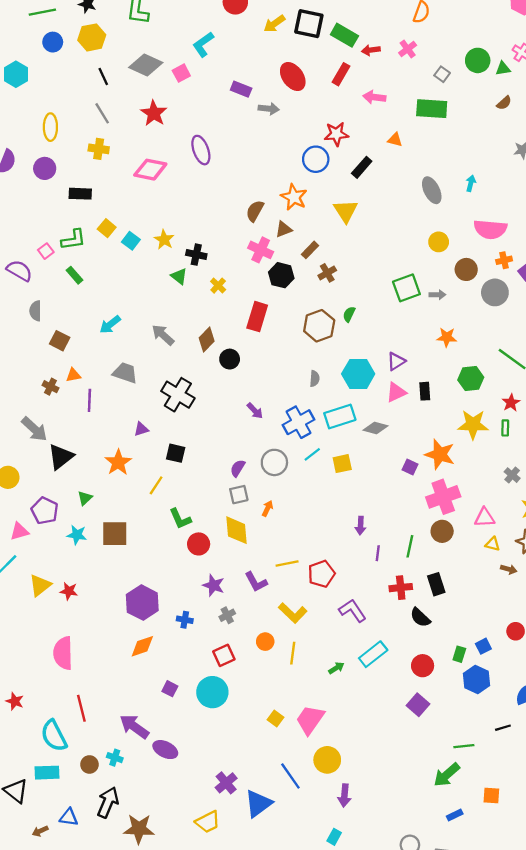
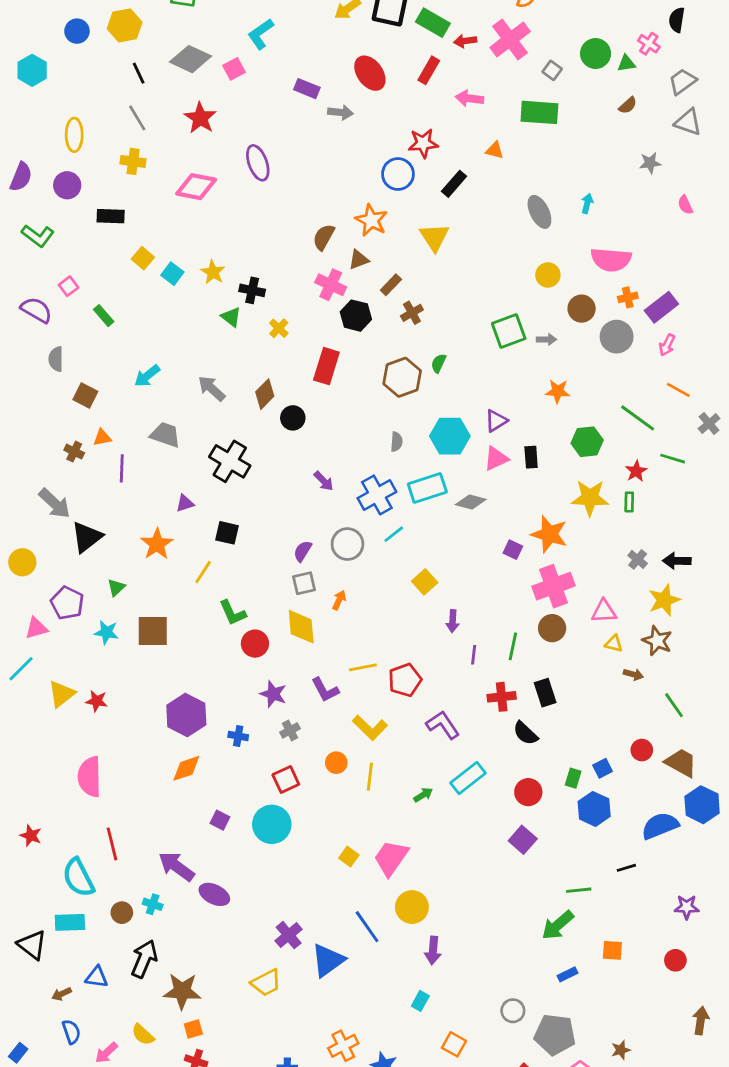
pink cross: (408, 49) -> (510, 39), size x1.8
green L-shape: (73, 240) -> (38, 236), moved, turned 45
yellow square: (342, 464) -> (425, 582), moved, turned -30

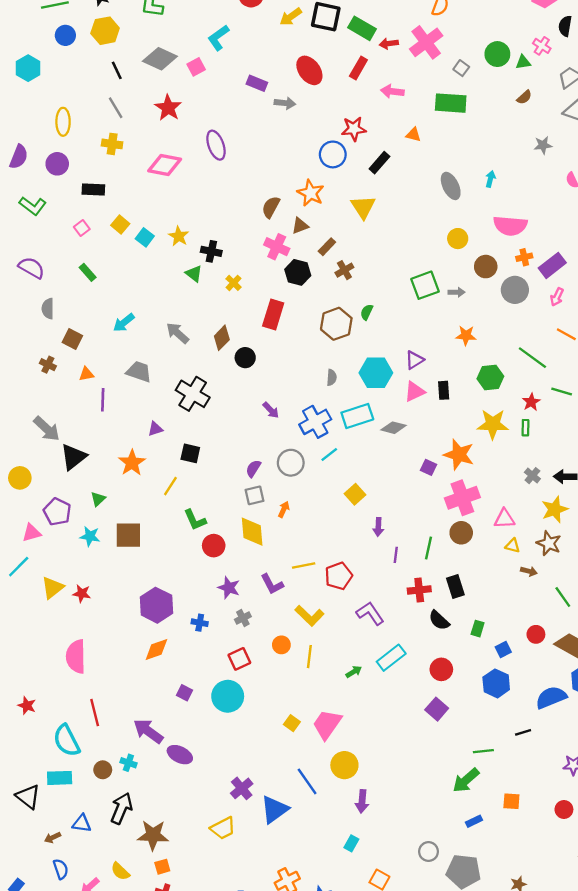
pink square: (69, 286) -> (82, 228), moved
brown cross: (74, 452) -> (48, 365), moved
green rectangle: (573, 778) -> (478, 629), moved

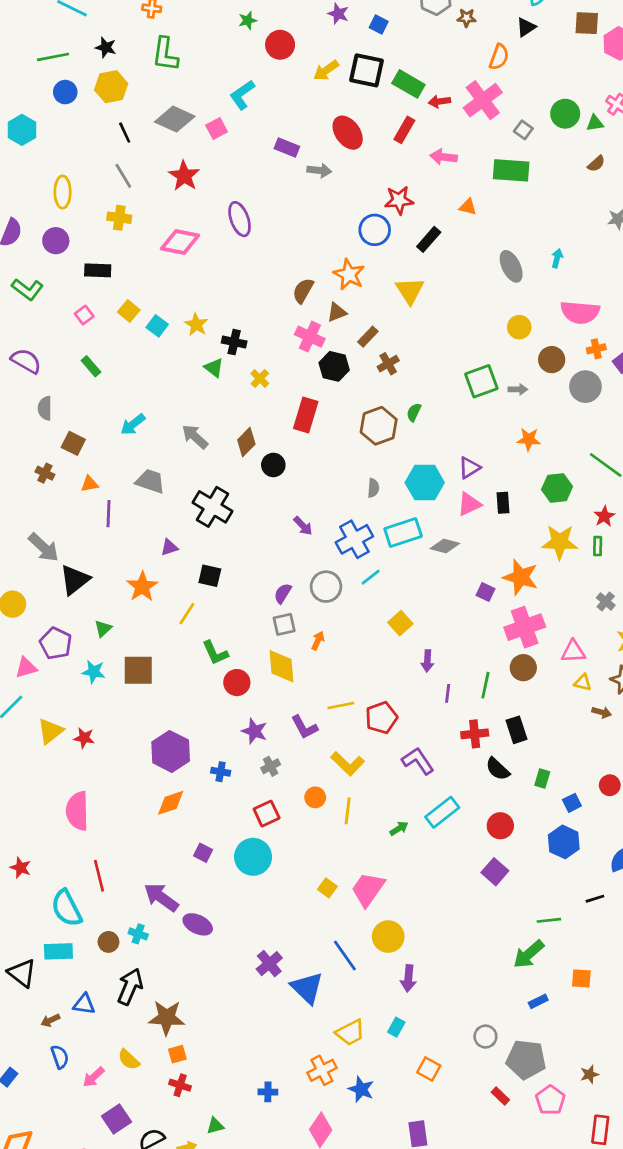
blue triangle: (274, 809) -> (307, 988), turned -40
yellow trapezoid: (223, 828) -> (350, 1032), moved

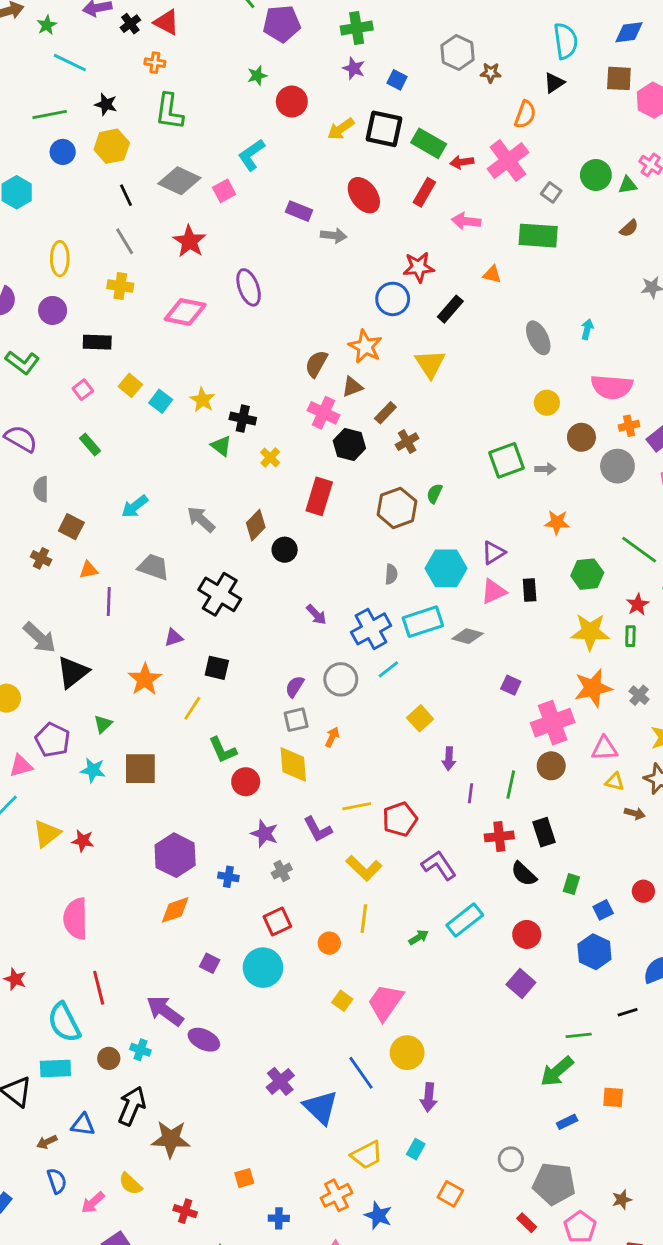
orange star: (521, 577) -> (593, 688), moved, turned -30
orange circle: (315, 797) -> (329, 943), moved
orange square: (177, 1054) -> (244, 1178), moved

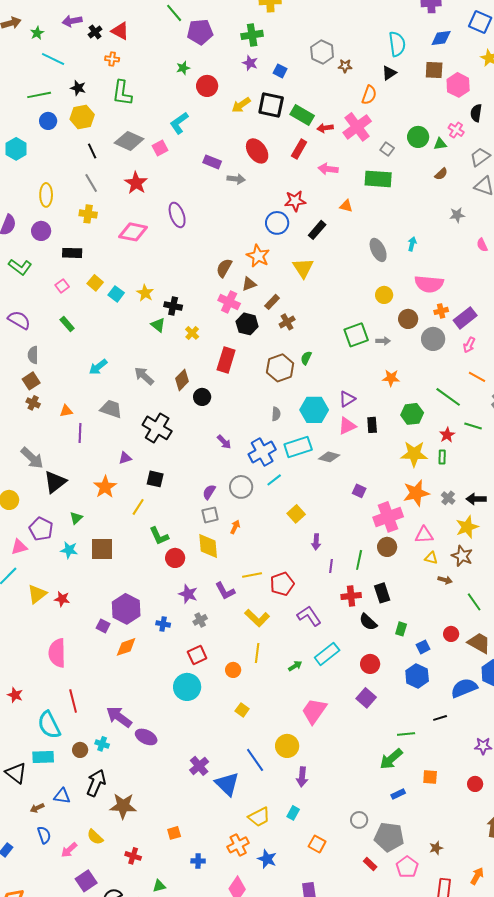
brown square: (71, 527) -> (31, 381), moved, turned 30
purple square: (210, 963) -> (103, 626), moved
pink trapezoid: (385, 1002) -> (314, 711), moved

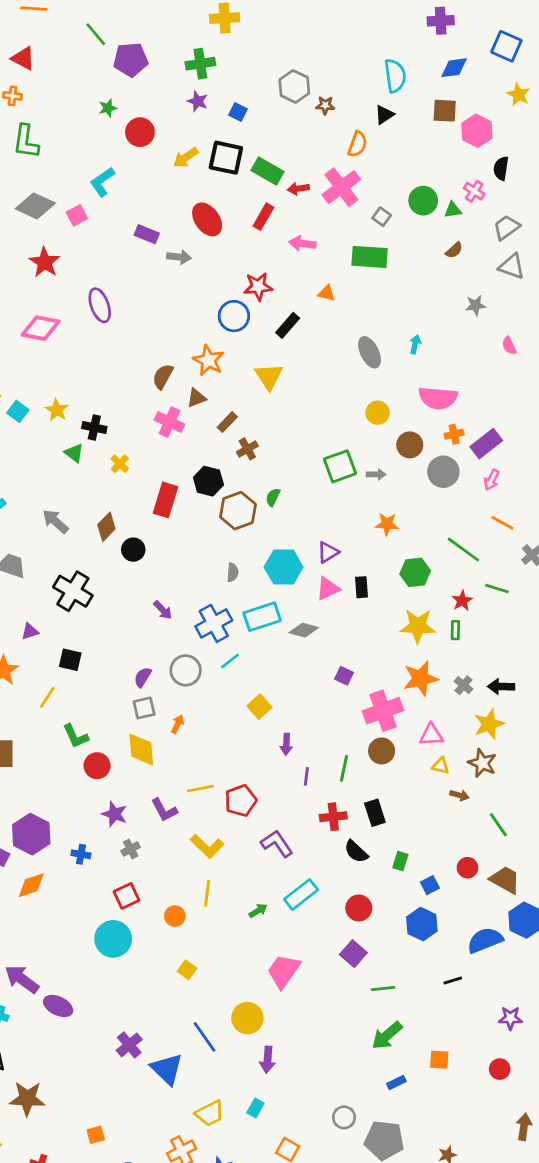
black hexagon: (247, 324) -> (208, 481), moved
green line: (406, 734) -> (383, 989), moved

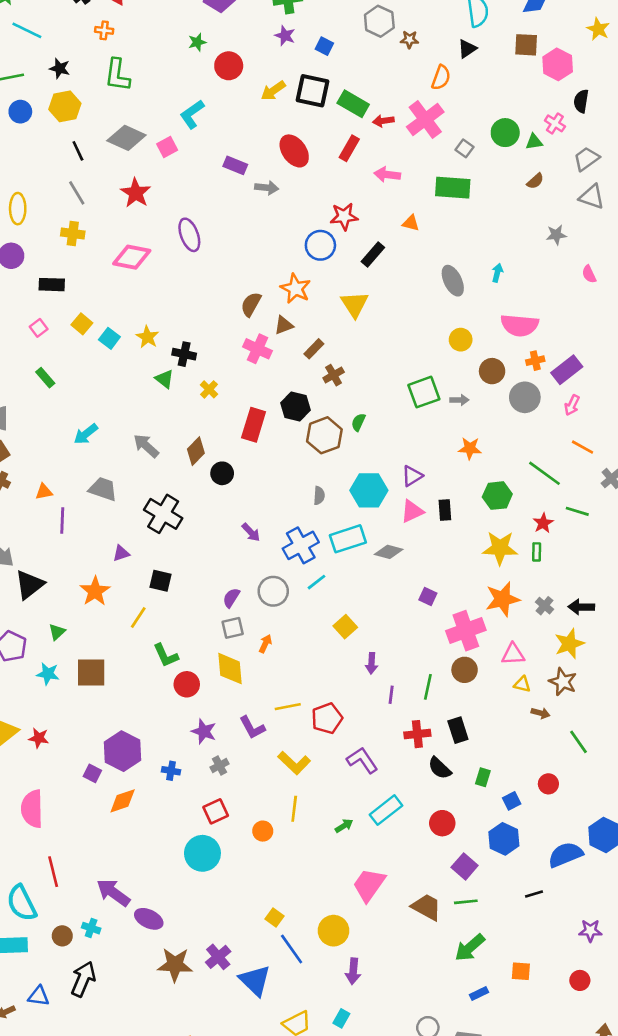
brown trapezoid: (505, 880) -> (427, 907), moved
purple square: (353, 954) -> (465, 866), moved
yellow square: (187, 970) -> (275, 918), moved
brown star: (27, 1099) -> (175, 965), moved

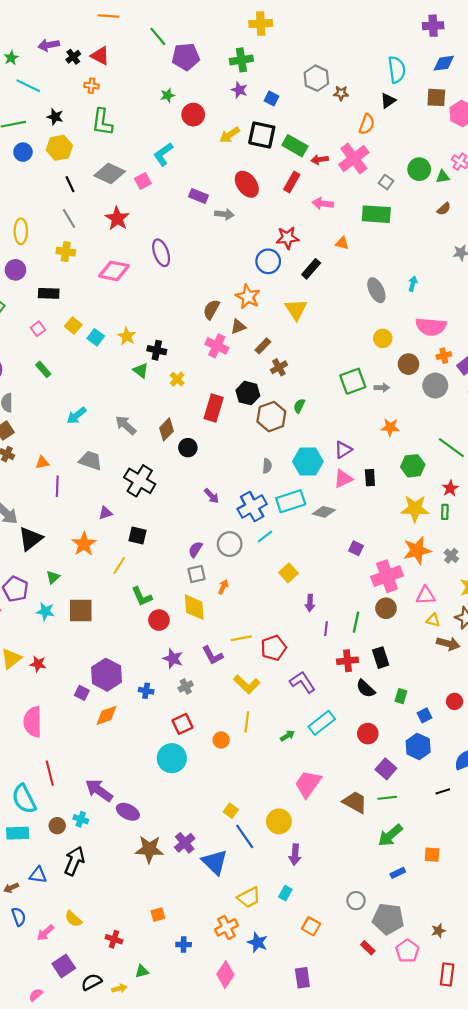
brown arrow: (541, 713) -> (448, 644), size x1.5

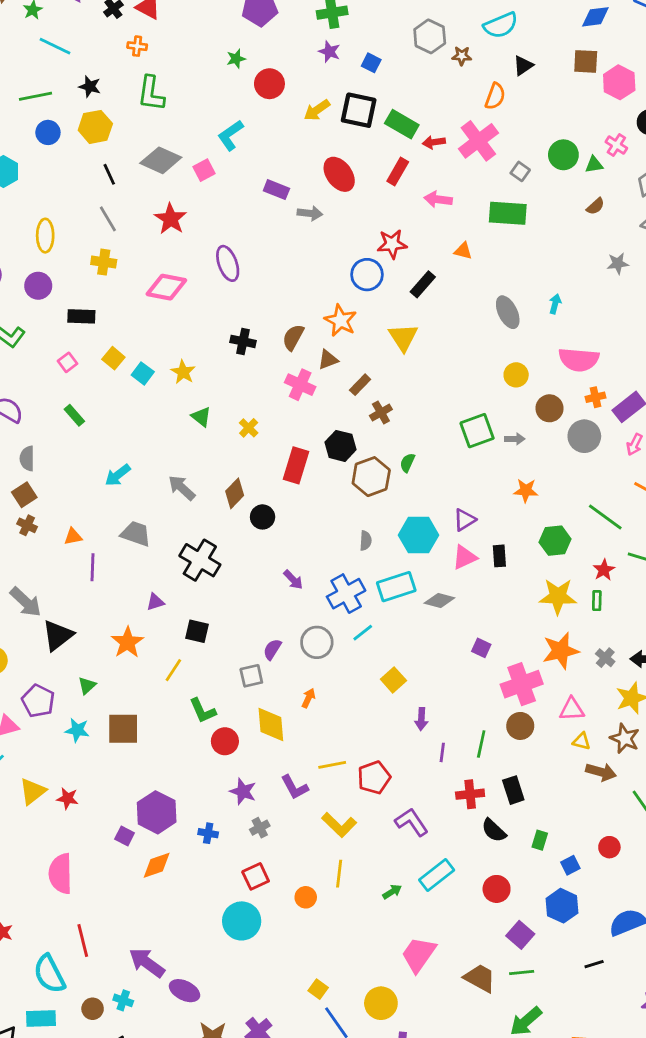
cyan semicircle: (397, 70) -> (501, 25), moved, turned 75
black cross: (157, 350) -> (243, 341), moved
gray square: (196, 574) -> (251, 676), moved

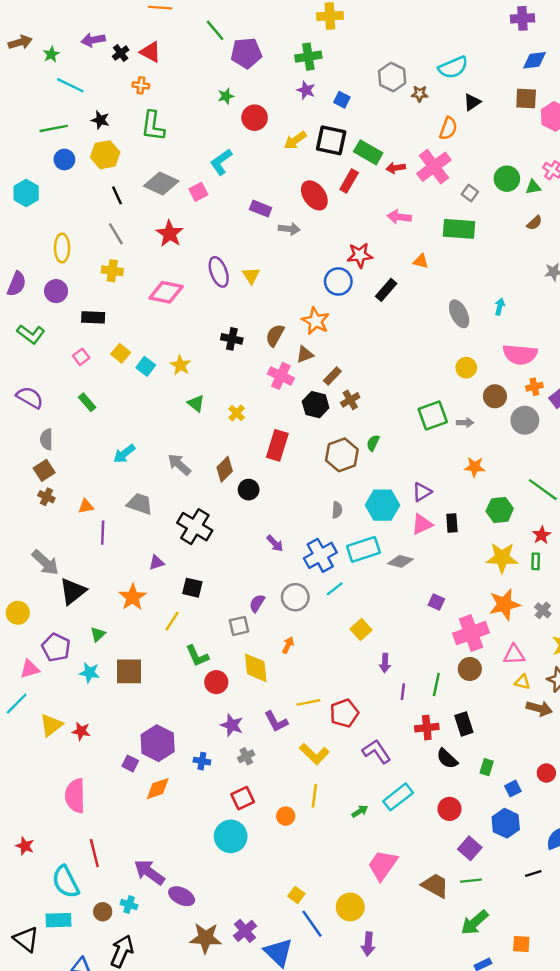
red rectangle: (398, 171) -> (349, 181), moved
yellow triangle: (403, 337) -> (251, 276), moved, size x0.7
black hexagon: (341, 446) -> (316, 405), moved

